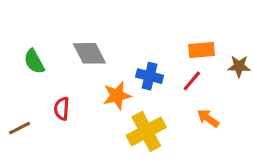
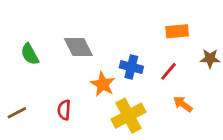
orange rectangle: (202, 50) -> (177, 31), moved
orange star: (117, 96) -> (103, 84), turned -30
red semicircle: (62, 109) -> (64, 110), moved

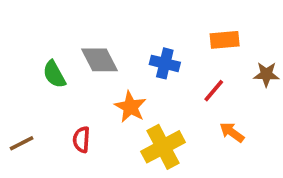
green semicircle: (30, 54) -> (54, 74), moved
blue cross: (131, 67) -> (165, 63), moved

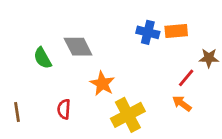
blue cross: (165, 63) -> (148, 32), moved
red line: (214, 91) -> (186, 78), moved
brown line: (22, 143) -> (17, 112), turned -72

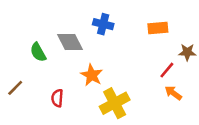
blue cross: (148, 32) -> (103, 24), moved
orange arrow: (182, 103) -> (173, 93), moved
brown line: (17, 112) -> (15, 88), moved, turned 54

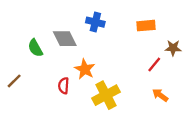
orange arrow: (173, 93) -> (160, 95), moved
red semicircle: (57, 98) -> (64, 86), moved

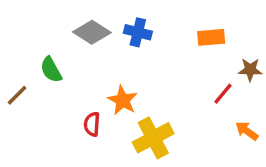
gray diamond: (65, 39) -> (92, 32), moved, turned -30
brown line: (14, 81) -> (17, 95), moved
orange arrow: (160, 95) -> (247, 131), moved

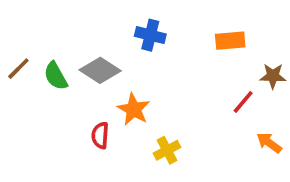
gray diamond: (92, 32) -> (100, 70), moved
brown line: (17, 95) -> (18, 69), moved
yellow cross: (153, 138) -> (167, 150), size x0.6

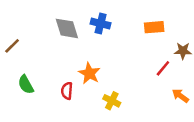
gray diamond: (100, 70) -> (67, 28), moved, turned 40
green semicircle: (56, 76) -> (26, 85), moved
yellow cross: (167, 150) -> (112, 101), turned -35

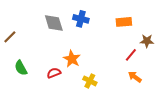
red semicircle: (67, 91) -> (54, 73), turned 64
orange arrow: (180, 96) -> (135, 77), moved

